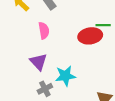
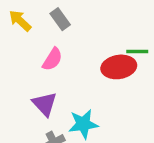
pink semicircle: (44, 31) -> (52, 59), turned 42

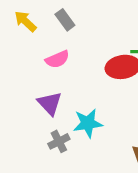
pink semicircle: (52, 59) -> (57, 59), turned 35

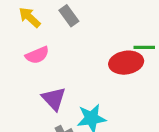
pink semicircle: (57, 59) -> (37, 55), moved

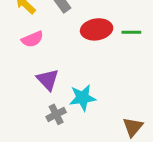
red ellipse: (126, 63) -> (97, 29), moved

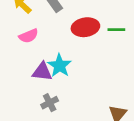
purple triangle: (48, 80) -> (42, 72), turned -40
cyan star: (83, 98) -> (59, 66), moved, turned -30

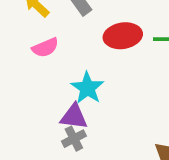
purple triangle: (42, 72) -> (74, 117), moved

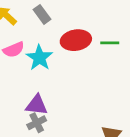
cyan star: (87, 88) -> (39, 58), moved

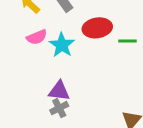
green line: (110, 43) -> (127, 41), moved

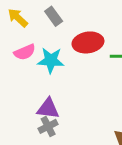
cyan star: (62, 45) -> (51, 60), turned -30

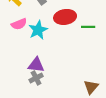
cyan star: (51, 60) -> (38, 30), turned -30

